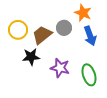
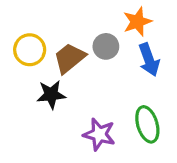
orange star: (83, 13) -> (137, 22), turned 30
purple star: (60, 68) -> (99, 134), moved

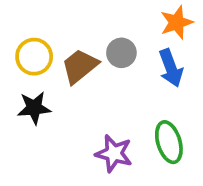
orange star: (137, 22) -> (177, 22), moved
black star: (51, 95) -> (34, 108), moved

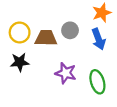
brown trapezoid: (80, 66) -> (46, 38), turned 40
purple star: (114, 153) -> (66, 73), moved

